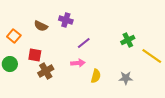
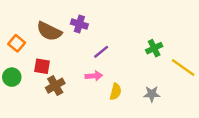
brown semicircle: (41, 26) -> (49, 31), size x1.5

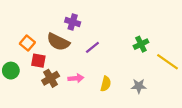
brown semicircle: (49, 31) -> (58, 42), moved
orange square: (17, 43) -> (27, 43), moved
pink arrow: (94, 76) -> (76, 78), moved

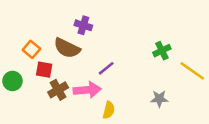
purple line: (92, 47) -> (106, 68), moved
pink arrow: (76, 78) -> (87, 90), size x1.5
yellow semicircle: (106, 84) -> (109, 110), moved

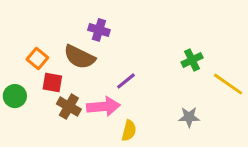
brown cross: (58, 90) -> (69, 107), turned -30

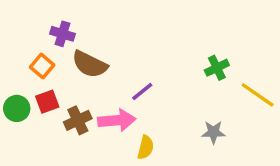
purple cross: (99, 30) -> (63, 34), moved
red square: (52, 83) -> (47, 102), moved, turned -30
brown cross: (69, 107) -> (78, 120), turned 35

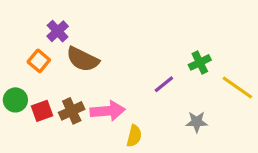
purple cross: (63, 34) -> (58, 31), turned 30
purple line: (142, 91) -> (164, 84), moved
red square: (47, 102) -> (42, 111), moved

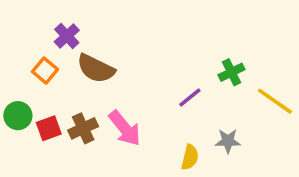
pink arrow: (108, 111) -> (125, 128), turned 56
yellow semicircle: (134, 136) -> (190, 157), moved

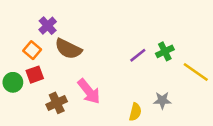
purple line: (190, 98) -> (138, 55), moved
red square: (49, 128) -> (35, 75), moved
brown cross: (83, 128) -> (57, 103), moved

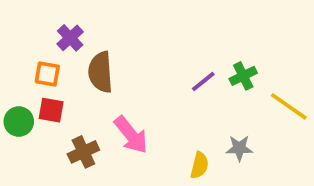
brown semicircle: (68, 49) -> (101, 72), turned 60
orange square: (32, 50) -> (47, 74), turned -30
red square: (35, 75) -> (51, 110), turned 30

